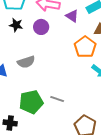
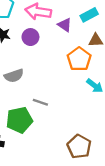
gray line: (57, 99) -> (40, 102), moved

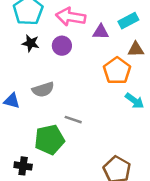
purple triangle: (65, 25) -> (101, 32), turned -32

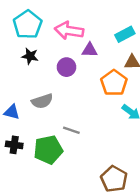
purple triangle: (101, 32) -> (90, 50), moved
purple circle: (62, 46) -> (66, 67), moved
black cross: (23, 166) -> (14, 145), moved

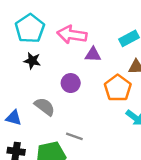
purple circle: (66, 67) -> (71, 83), moved
gray semicircle: (42, 101) -> (45, 107), turned -125

